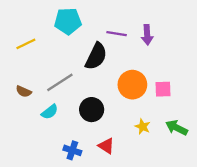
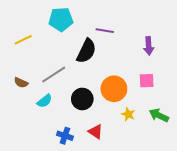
purple arrow: (147, 35) -> (149, 46), moved
orange circle: (132, 85) -> (114, 89), moved

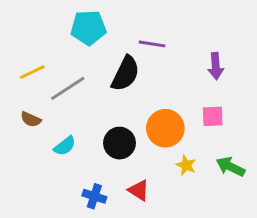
yellow line: (23, 40) -> (32, 72), moved
gray line: (54, 74) -> (68, 88), moved

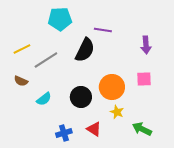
yellow star: (186, 165) -> (117, 112), moved
green arrow: (230, 167) -> (142, 129), moved
blue cross: (94, 196) -> (64, 133), turned -35

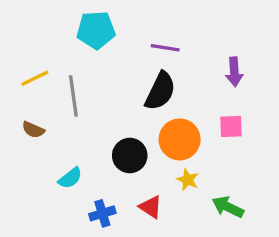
black semicircle: (85, 50) -> (160, 91), moved
gray line: (46, 60) -> (73, 96), turned -65
cyan semicircle: (44, 99) -> (70, 178), moved

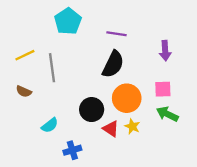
cyan pentagon: (96, 30) -> (68, 21), turned -30
red triangle: (151, 207) -> (111, 129), moved
green arrow: (228, 207) -> (167, 114), moved

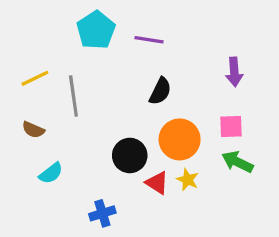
purple line: (117, 34) -> (149, 40), moved
black semicircle: (113, 64) -> (160, 91), size x0.7
cyan semicircle: (50, 125) -> (51, 173), moved

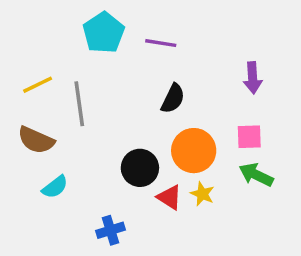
brown semicircle: (33, 130) -> (36, 140), size x1.5

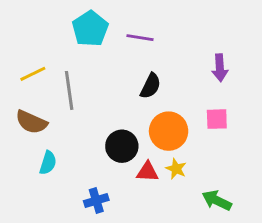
green arrow: (256, 175) -> (217, 200), moved
cyan semicircle: (55, 187) -> (48, 163), turned -35
red triangle: (169, 197) -> (147, 172), turned -30

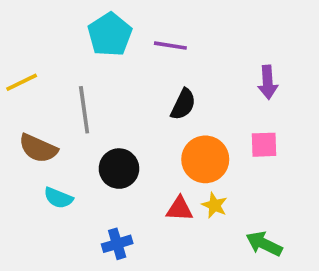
yellow line: (33, 74) -> (22, 82), moved
black circle: (122, 146) -> (119, 169), moved
cyan semicircle: (48, 163) -> (58, 198), turned 95

